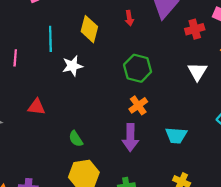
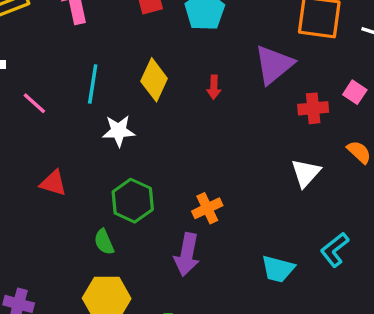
red arrow: (129, 18) -> (214, 87), moved
pink line: (15, 58) -> (34, 103), turned -63
green hexagon: (138, 68) -> (133, 201), moved
cyan trapezoid: (176, 135) -> (278, 269), moved

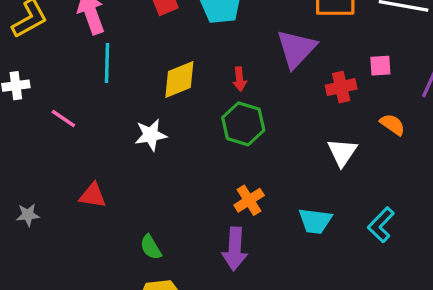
yellow diamond: (154, 80) -> (179, 80), turned 51
cyan line: (93, 84) -> (107, 63), moved
pink square: (355, 92) -> (380, 66), turned -30
green hexagon: (133, 201) -> (243, 124), moved
cyan trapezoid: (278, 269) -> (315, 221), moved

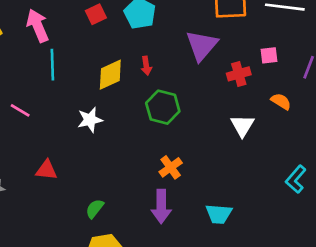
red arrow: (240, 79) -> (146, 66), moved
cyan trapezoid: (315, 221) -> (219, 214), moved
cyan L-shape: (381, 225) -> (296, 179), moved
green semicircle: (151, 247) -> (95, 209), turned 72

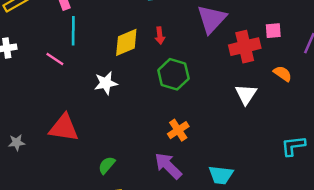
red cross: (239, 74) -> (245, 47), size x1.4
pink line: (20, 110) -> (55, 59), moved
red triangle: (46, 170) -> (64, 128), size x1.5
cyan L-shape: (296, 179) -> (293, 146), turned 40
purple arrow: (161, 206) -> (168, 166), turned 132

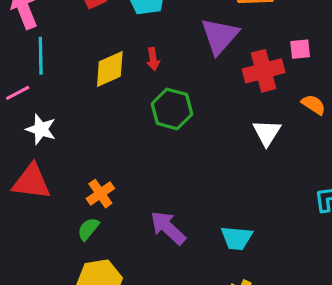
pink line: (55, 59) -> (18, 93), turned -60
white star: (106, 83) -> (41, 129), moved, turned 30
orange cross: (178, 130) -> (100, 194), moved

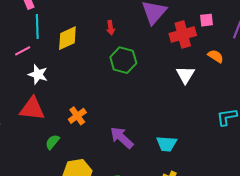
yellow diamond: (110, 69) -> (67, 38), moved
green semicircle: (88, 229) -> (52, 142), moved

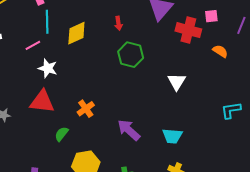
red cross: (183, 35) -> (188, 30), turned 30
white triangle: (185, 75) -> (177, 82), moved

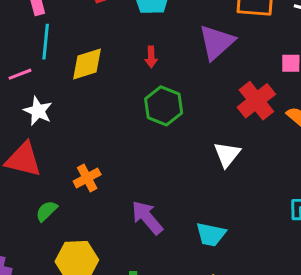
red cross: (188, 30) -> (256, 101), moved, turned 30

